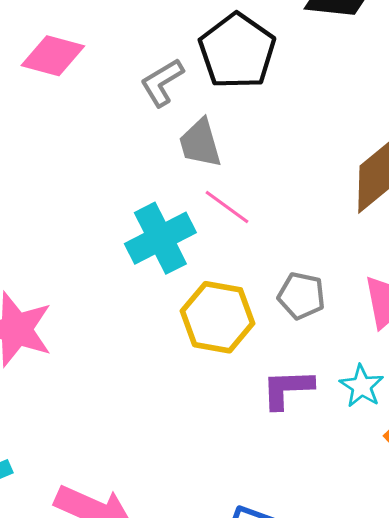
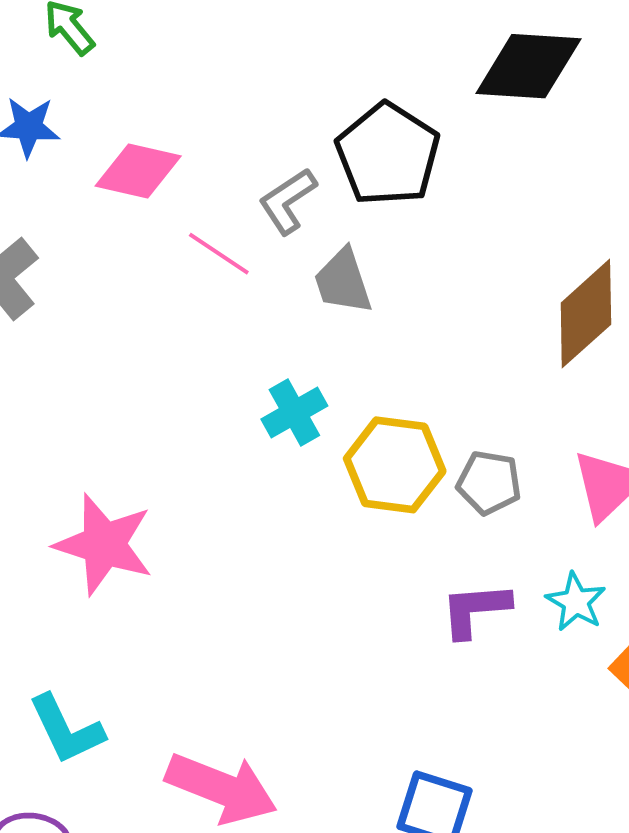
pink line: (227, 207) -> (219, 254), moved
cyan cross: (160, 238) -> (294, 413), size x0.7
yellow hexagon: (218, 317) -> (395, 465), moved

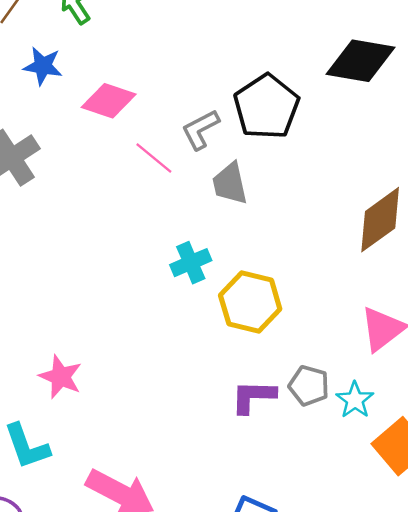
gray pentagon: (489, 483) -> (309, 386), moved
pink star: (104, 544) -> (61, 377), moved, size x0.7
purple L-shape: (475, 610) -> (253, 397), moved

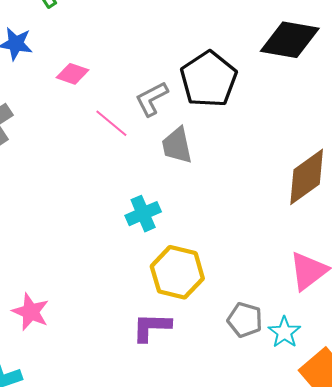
pink diamond: (109, 101) -> (72, 74), size x0.7
yellow hexagon: (250, 302) -> (177, 272), moved
purple L-shape: (253, 397) -> (151, 327), moved

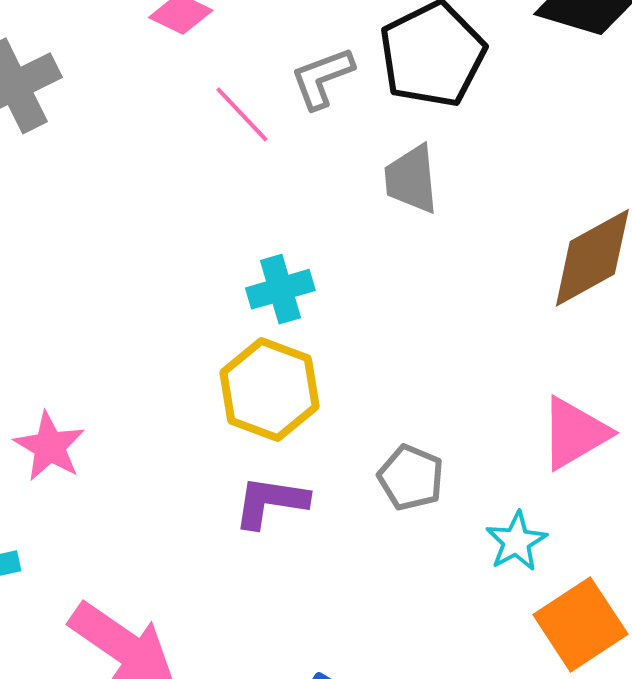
gray trapezoid: (177, 145) -> (411, 179), moved
yellow hexagon: (177, 272) -> (270, 390), moved
gray pentagon: (245, 320) -> (411, 478), moved

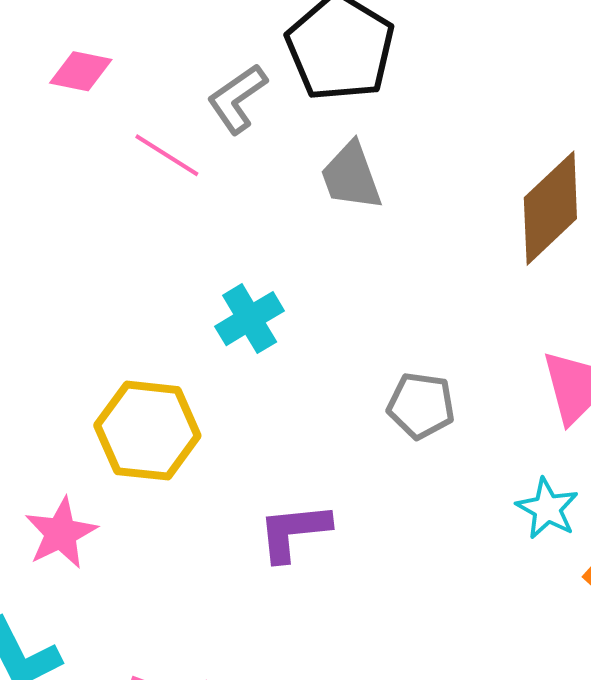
yellow hexagon: (270, 390) -> (147, 431), moved
pink star: (50, 446) -> (61, 533), turned 30
gray pentagon: (411, 478) -> (421, 406), moved

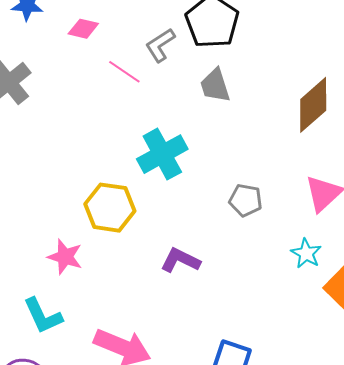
cyan cross: (250, 319) -> (162, 154), size x1.5
purple L-shape: (294, 532) -> (180, 260), turned 30
pink star: (61, 533) -> (65, 257), turned -30

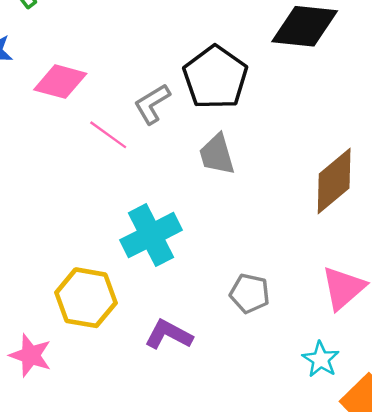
pink diamond: (83, 29) -> (60, 82), size x1.4
purple L-shape: (180, 260) -> (169, 335), moved

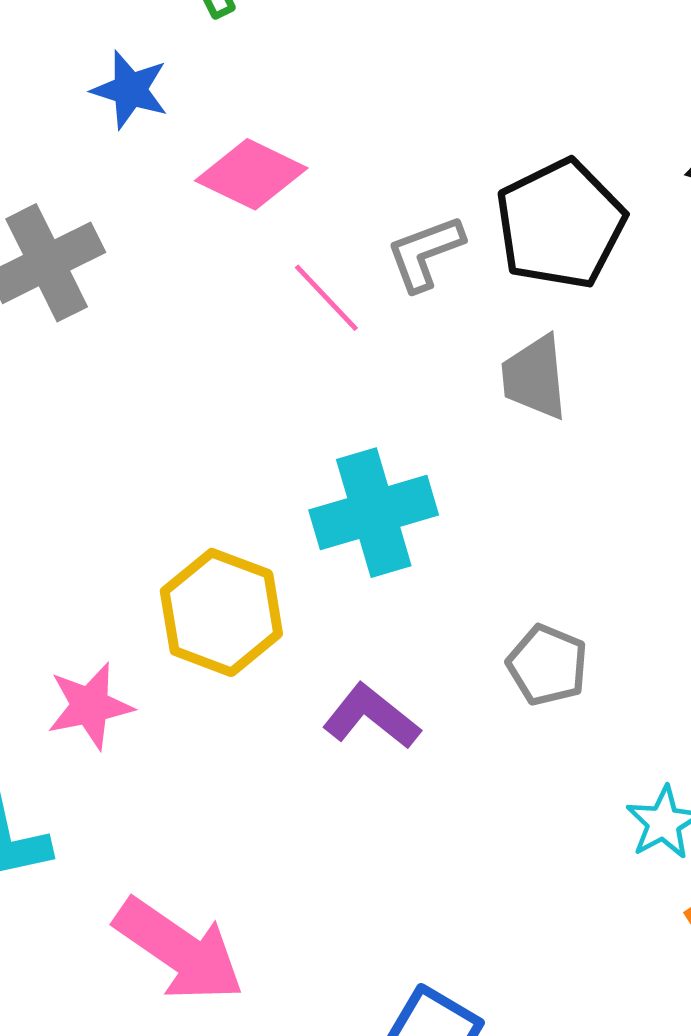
pink star: (31, 355) -> (90, 706), turned 30

